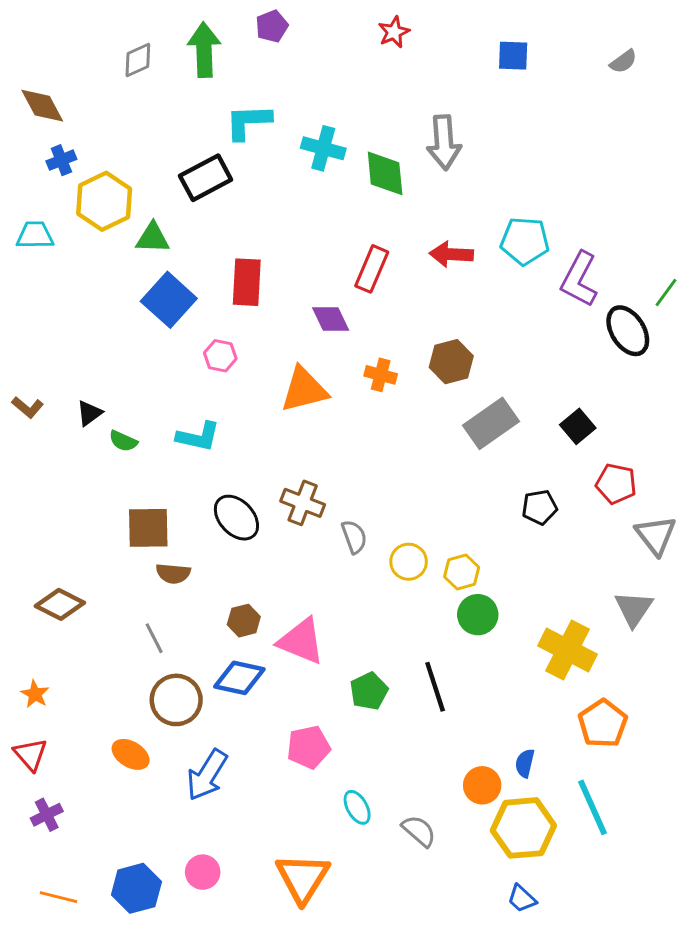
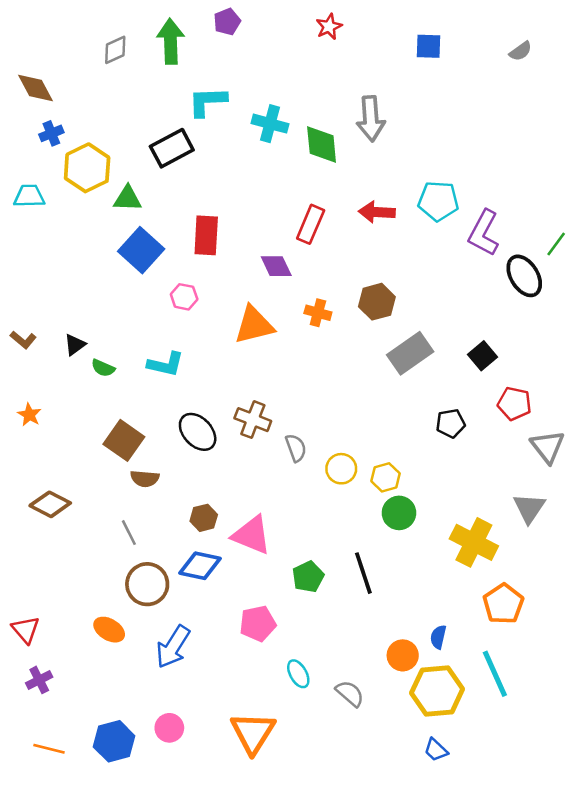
brown square: (148, 528) -> (124, 440), turned 36
orange star: (35, 694) -> (29, 415), moved

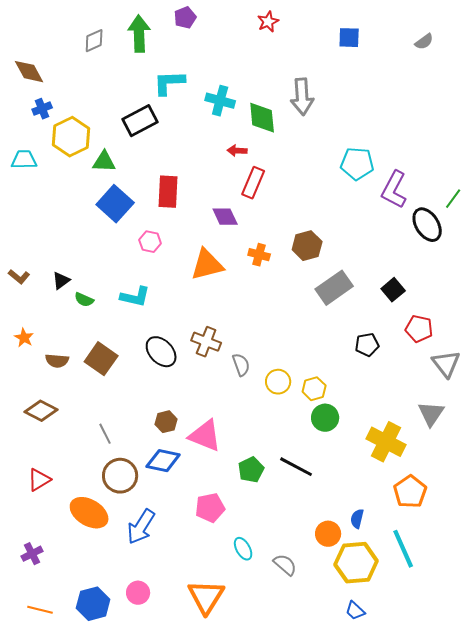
red arrow: (377, 212) -> (237, 151), moved, size x0.7
brown semicircle: (145, 479) -> (57, 361), moved
black line: (363, 573) -> (296, 467), turned -44
red triangle: (26, 630) -> (39, 480), moved, turned 40
orange ellipse: (109, 630) -> (89, 513), size x1.5

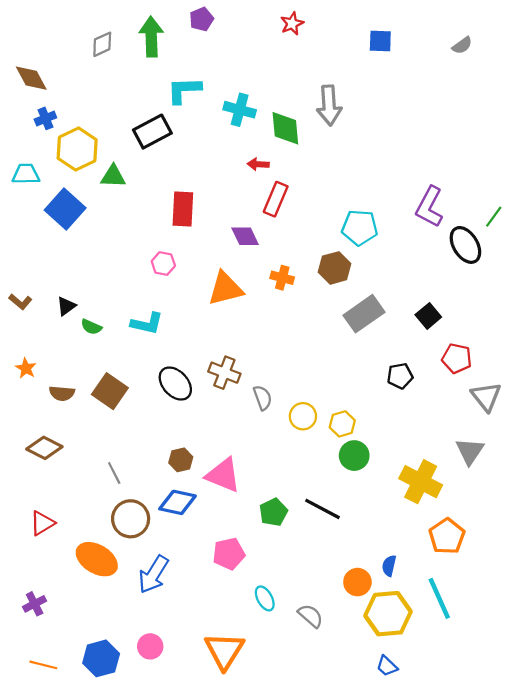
cyan pentagon: (357, 164) -> (360, 228), moved
blue square: (115, 204) -> (65, 209), moved

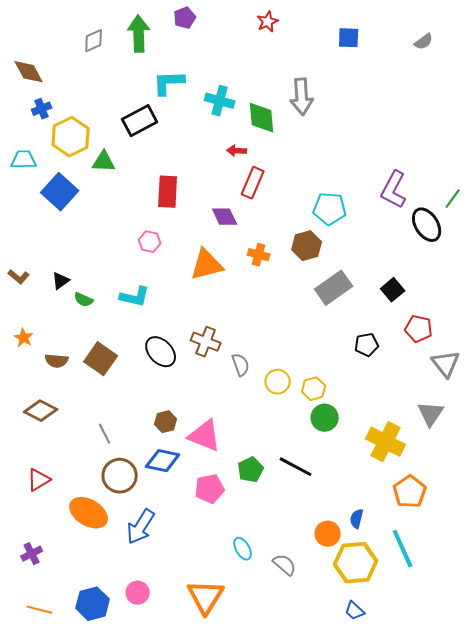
pink pentagon: (229, 554) -> (210, 489), moved

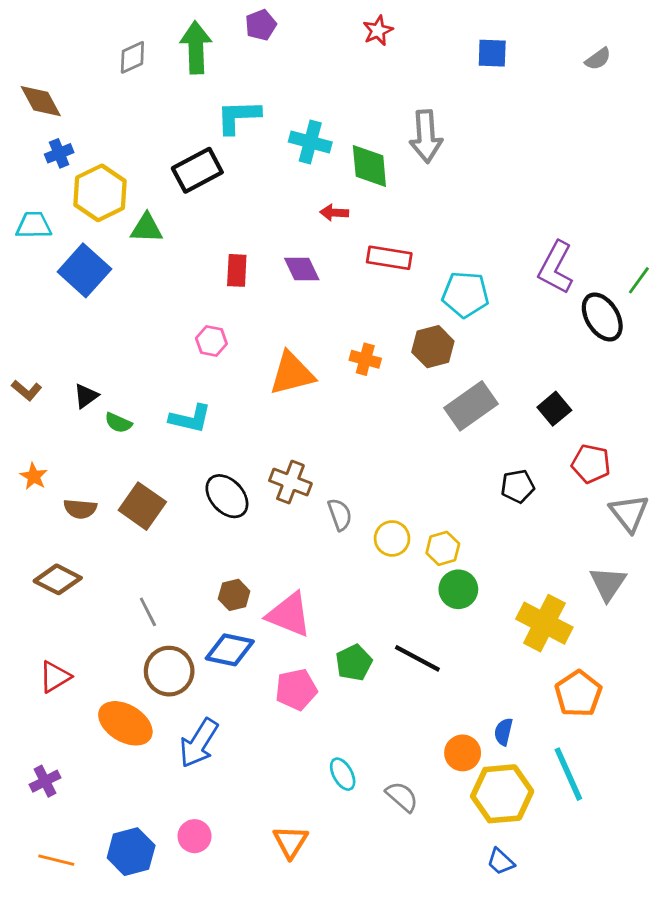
red rectangle: (253, 183) -> (389, 258), moved, turned 76
red rectangle: (168, 192) -> (237, 270), size x0.7
purple diamond: (225, 217) -> (302, 269), moved
orange triangle: (206, 597) -> (290, 842), size x0.7

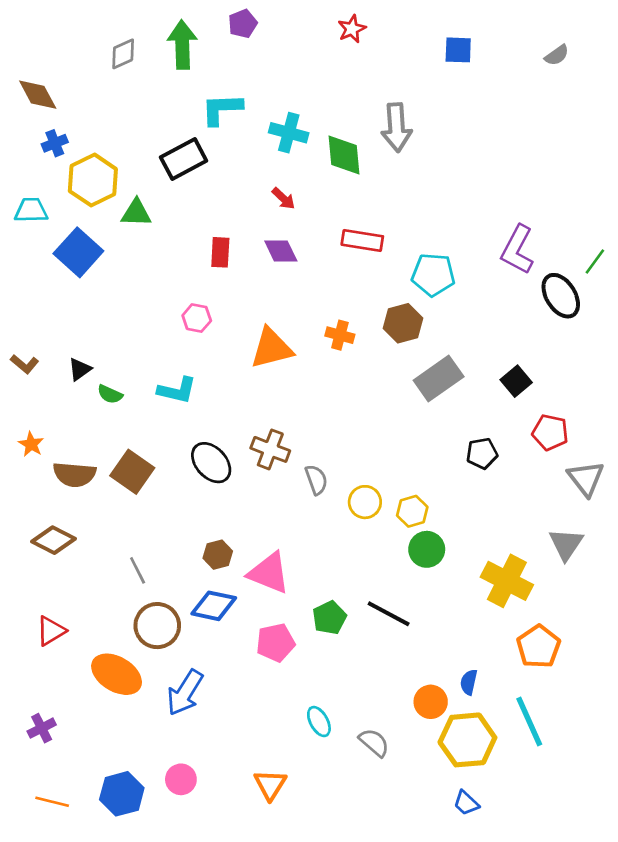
red arrow: (334, 213) -> (283, 198), moved, turned -140
brown semicircle: (80, 509) -> (74, 474), size x1.4

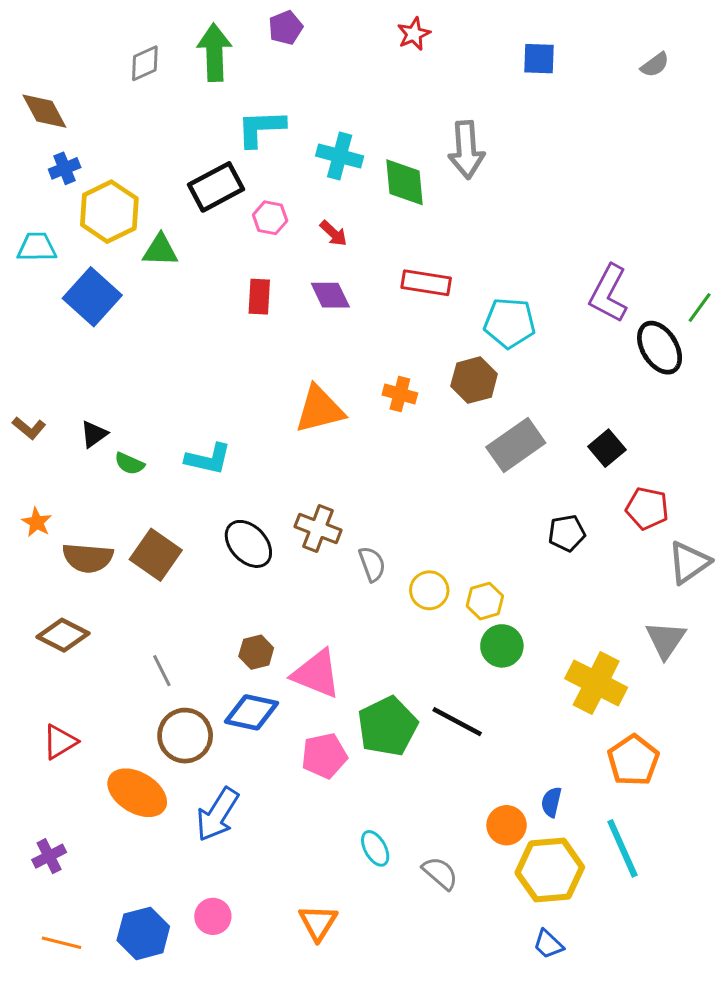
pink hexagon: (197, 318) -> (270, 218), moved
gray triangle: (586, 478) -> (689, 562), turned 33
green pentagon: (329, 618) -> (388, 726), size x1.5

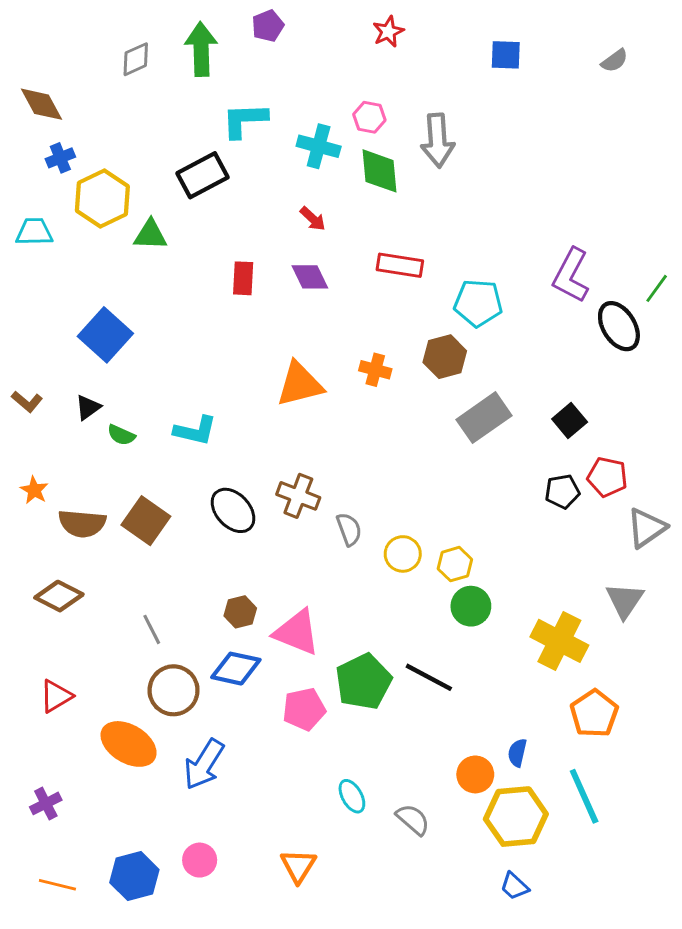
pink hexagon: (270, 218) -> (369, 117), moved
blue square: (92, 297) -> (105, 335), moved
black pentagon: (567, 533) -> (562, 492), moved

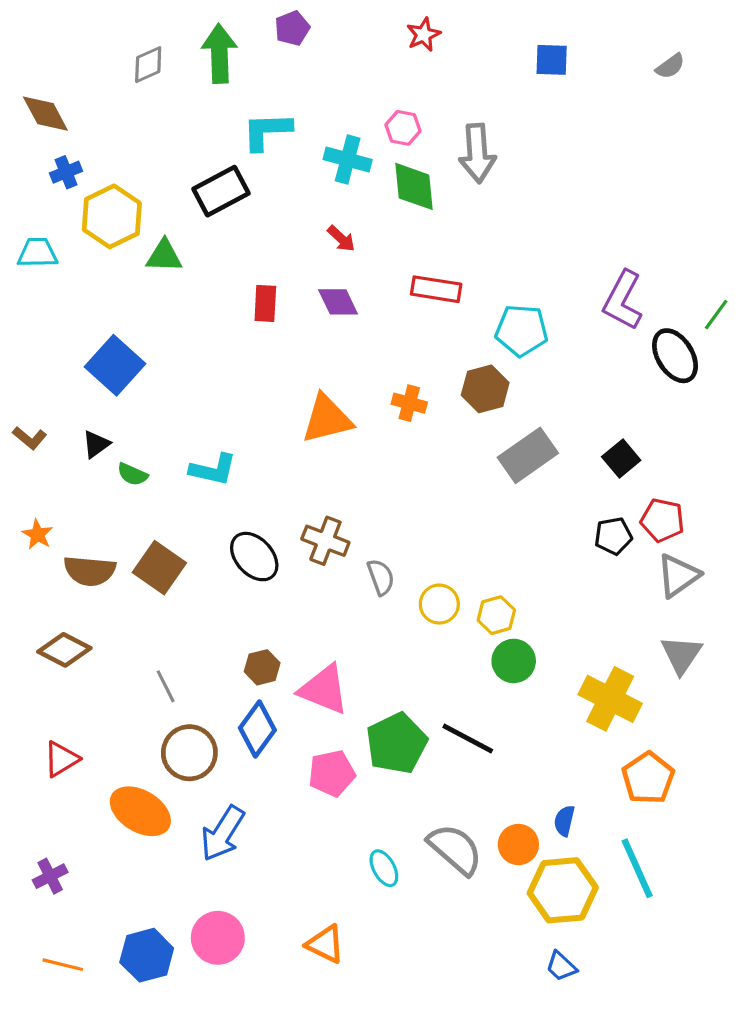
gray triangle: (646, 528) -> (678, 576), moved
blue diamond: (236, 669) -> (257, 729), turned -66
gray semicircle: (413, 819) -> (455, 849), moved, size x1.5
pink circle: (200, 860) -> (218, 938), size x1.4
orange triangle: (298, 866) -> (325, 944), turned -36

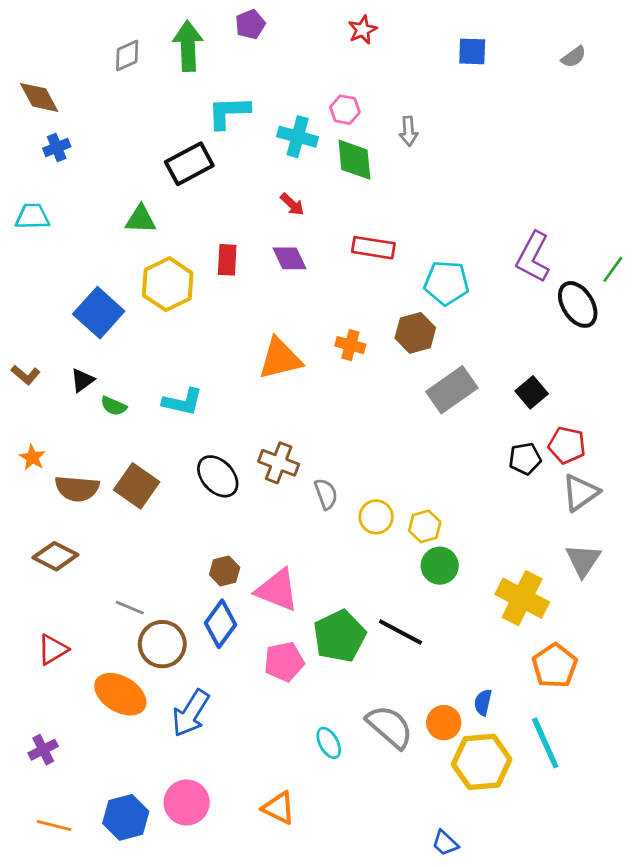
gray arrow: (477, 153) -> (409, 131), size x0.6
yellow hexagon: (112, 216) -> (168, 284), moved
gray line: (166, 686) -> (130, 608), moved, turned -40
blue trapezoid: (561, 966) -> (445, 843), moved

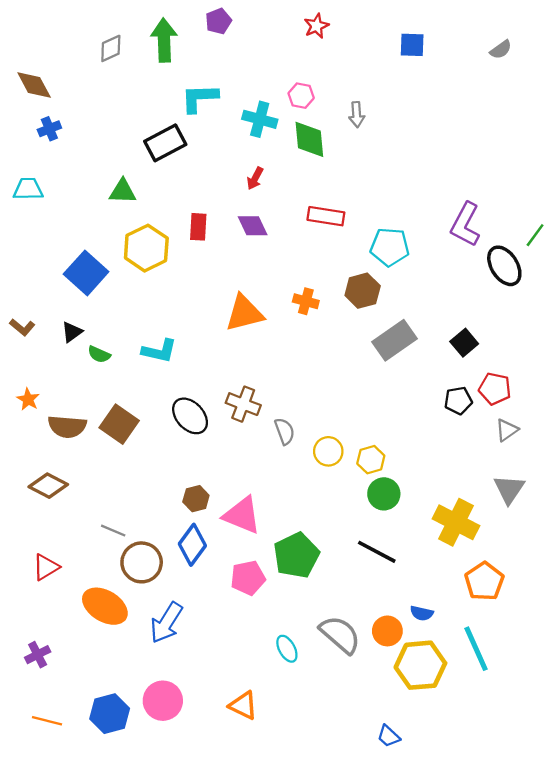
red arrow: (292, 204) -> (255, 178), turned 75
gray triangle: (580, 493) -> (507, 430), size x0.7
black line: (400, 632) -> (377, 552), moved
blue semicircle: (483, 702) -> (422, 613), turned -90

